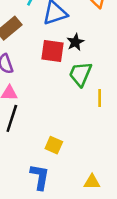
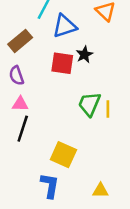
green trapezoid: (80, 74) -> (89, 104), moved
yellow square: (54, 145) -> (63, 155), size x1.5

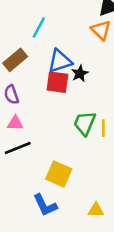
blue triangle: (65, 26) -> (60, 61), moved
black line: (23, 129) -> (18, 148), turned 50
blue L-shape: (50, 186) -> (45, 205), turned 145

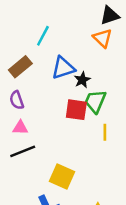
red square: (57, 82) -> (76, 110), moved
green trapezoid: (85, 123) -> (95, 101), moved

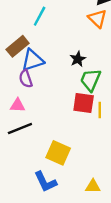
blue triangle: (63, 68) -> (33, 60), moved
purple semicircle: (17, 100) -> (26, 79), moved
red square: (76, 110) -> (84, 103), moved

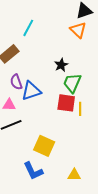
blue triangle: (33, 60) -> (31, 91), moved

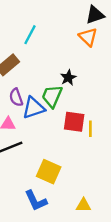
green trapezoid: (72, 83) -> (52, 96), moved

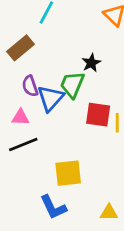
blue triangle: (34, 108) -> (50, 98), turned -30
yellow square: (49, 172) -> (68, 173), turned -30

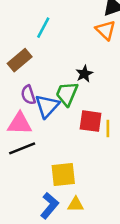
pink triangle: (20, 117) -> (20, 124), size x1.5
blue L-shape: (53, 207) -> (49, 206), turned -115
yellow triangle: (109, 213) -> (76, 204), moved

